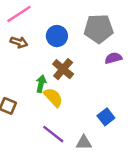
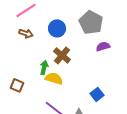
gray pentagon: (99, 29) -> (91, 22), turned 30
yellow semicircle: (53, 97) -> (54, 78), turned -30

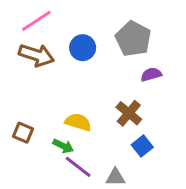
brown arrow: (26, 33) -> (36, 55), size x1.6
brown cross: (62, 55) -> (129, 113), moved
green arrow: (44, 67) -> (63, 146), moved, turned 104

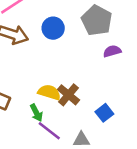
brown cross: (129, 113) -> (68, 95), moved
green arrow: (63, 146) -> (36, 113), turned 36

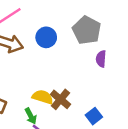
purple semicircle: (112, 51) -> (101, 59), turned -70

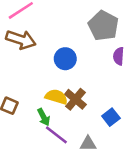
blue circle: (46, 37) -> (65, 59), moved

